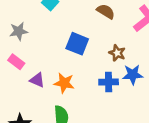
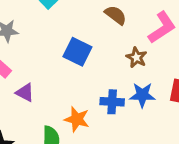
brown star: (117, 53) -> (136, 57), moved
orange star: (64, 83) -> (77, 119), moved

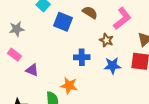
blue square: (77, 52) -> (63, 22), moved
blue cross: (112, 102) -> (82, 57), moved

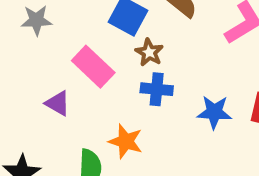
brown star: (106, 40) -> (149, 52), moved
pink rectangle: (15, 55) -> (93, 67), moved, size x1.5

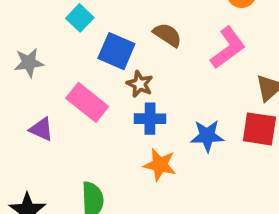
purple triangle: (58, 103) -> (41, 129), moved
orange star: (126, 141) -> (160, 165), moved

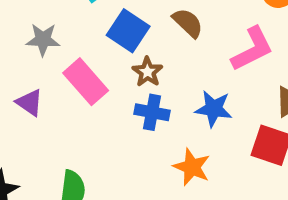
gray star: (29, 63) -> (43, 40), moved
blue star: (207, 136) -> (214, 109), moved
orange star: (160, 165) -> (192, 167), moved

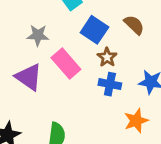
purple triangle: (30, 102) -> (29, 77), size x1.5
orange star: (192, 167) -> (136, 121), turned 30

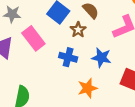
brown star: (107, 57) -> (78, 30), moved

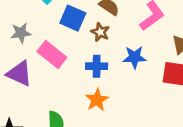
orange star: (88, 88) -> (97, 100), moved

